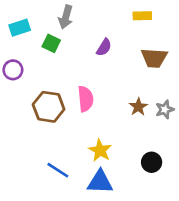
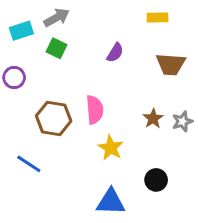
gray arrow: (66, 17) -> (57, 17), moved, turned -135
yellow star: (100, 150) -> (111, 148), moved
black circle: (152, 162) -> (156, 180), moved
blue line: (58, 170) -> (29, 164), moved

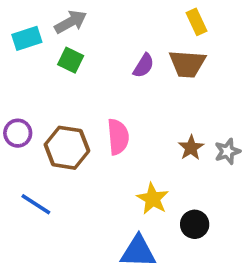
yellow rectangle: (158, 17) -> (196, 22), turned 66
brown trapezoid: (171, 64) -> (187, 64), moved
purple circle: (14, 78) -> (18, 133), moved
yellow star: (111, 148) -> (153, 199), moved

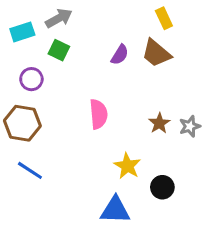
brown trapezoid: (187, 64) -> (156, 53), turned 36
purple circle: (18, 133) -> (31, 79), moved
brown hexagon: (67, 148) -> (22, 123), moved

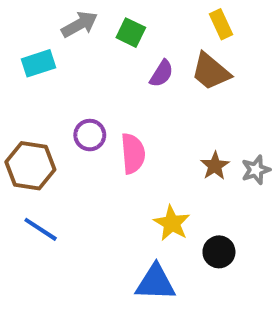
cyan rectangle: (22, 32) -> (39, 63), moved
green square: (59, 50) -> (131, 33), moved
purple circle: (31, 79) -> (90, 135), moved

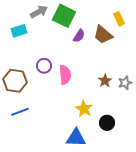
yellow rectangle: (221, 24) -> (119, 19), moved
green square: (131, 33) -> (64, 16), size x1.6
blue line: (41, 229) -> (20, 112), turned -54

